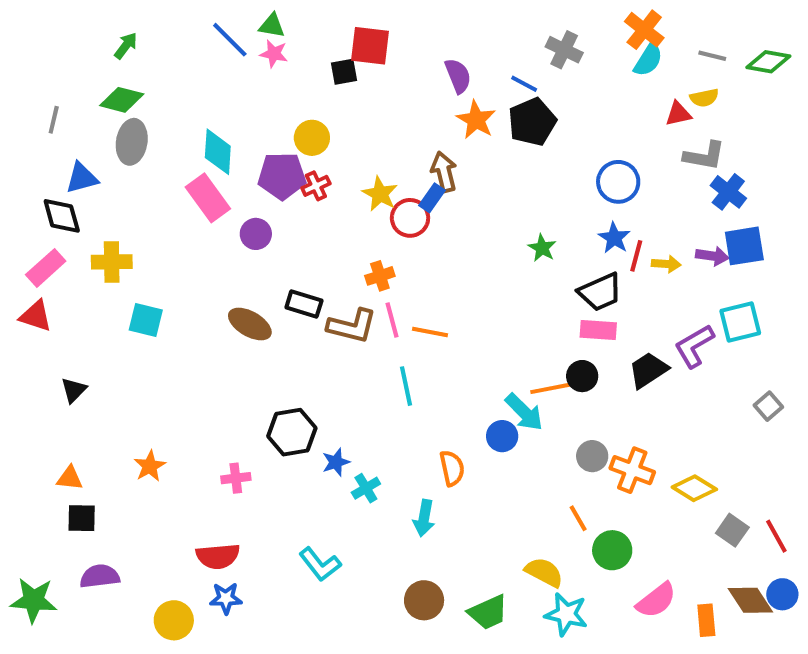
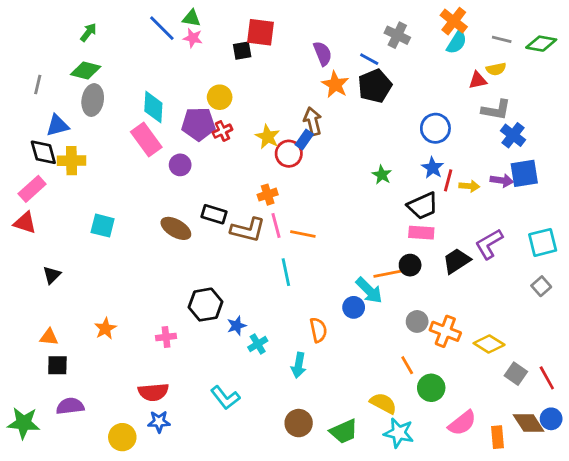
yellow cross: (112, 262) -> (72, 161), moved
cyan square: (740, 322) -> (543, 242), moved

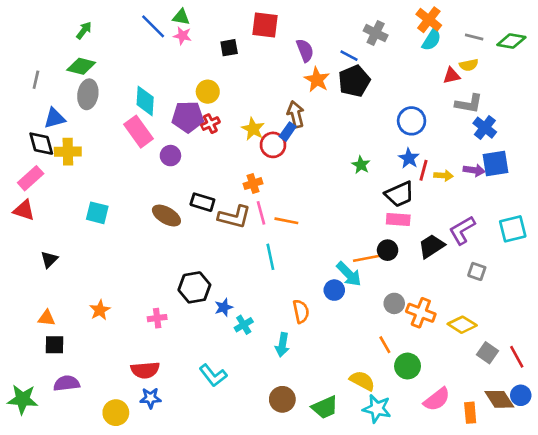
red square: (261, 32) -> (265, 25), moved
gray square: (541, 286) -> (477, 271), moved, turned -30

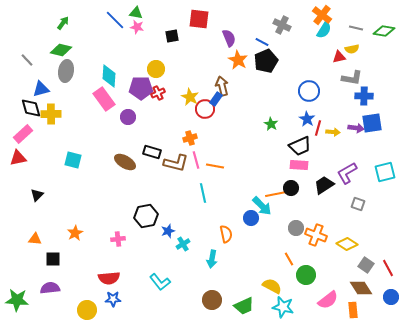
gray line: (36, 80) -> (27, 60), turned -56
blue cross: (485, 128) -> (364, 96), turned -36
red triangle: (24, 210) -> (18, 158), turned -30
black square: (55, 345) -> (53, 259), moved
brown diamond: (499, 399) -> (361, 288), moved

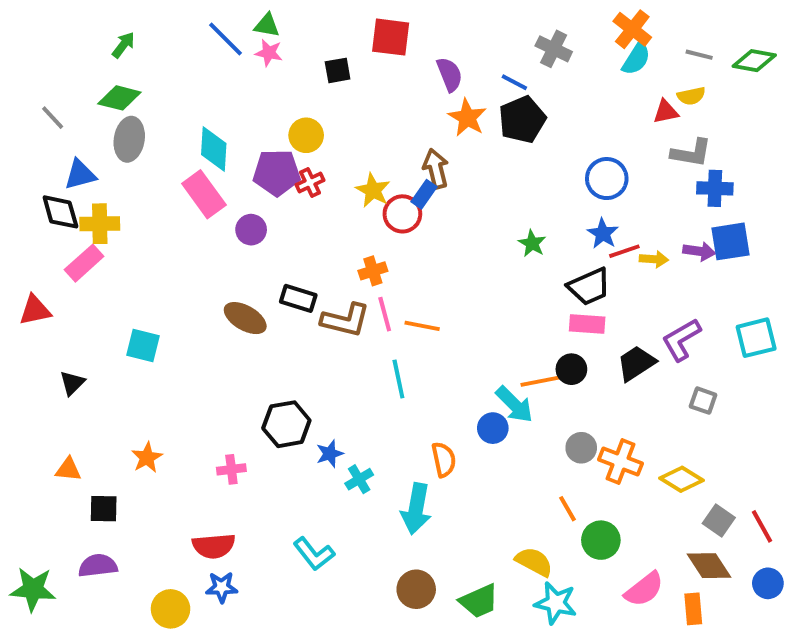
red line: (318, 128) -> (624, 251), turned 56
pink rectangle: (23, 134) -> (84, 263), moved
cyan square: (73, 160) -> (143, 346), moved
cyan arrow: (212, 259) -> (416, 509), size x1.4

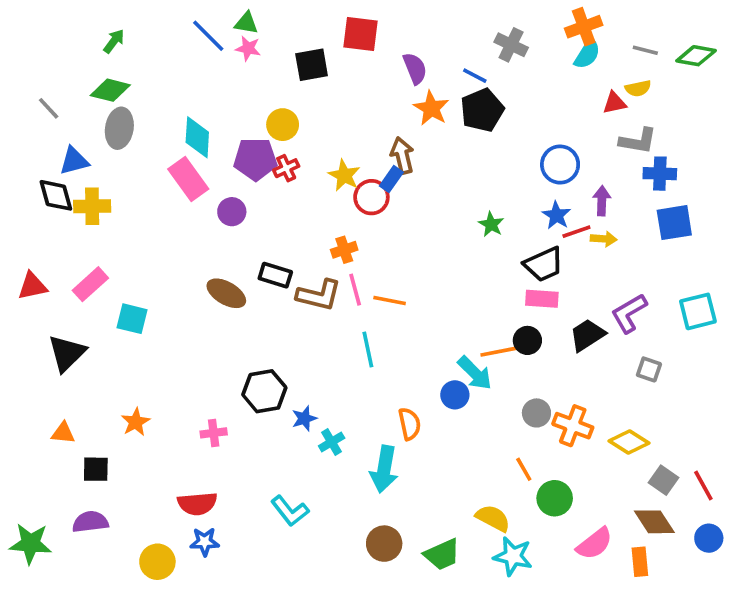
orange cross: (632, 29) -> (584, 27), turned 32
black square: (338, 70) -> (312, 65), size x1.4
purple arrow: (699, 251) -> (602, 201), moved, turned -96
pink rectangle: (84, 263) -> (90, 284), moved
black triangle: (72, 383) -> (67, 353), size x1.6

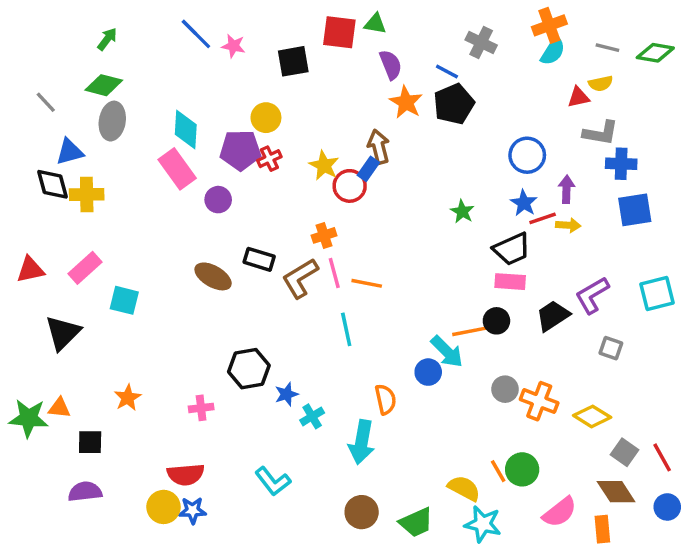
green triangle: (246, 23) -> (375, 24), moved
brown L-shape: (319, 295) -> (300, 278), turned 135
orange line: (524, 469) -> (498, 471), moved
green star: (30, 544) -> (29, 418), moved
yellow circle: (157, 562) -> (163, 507), moved

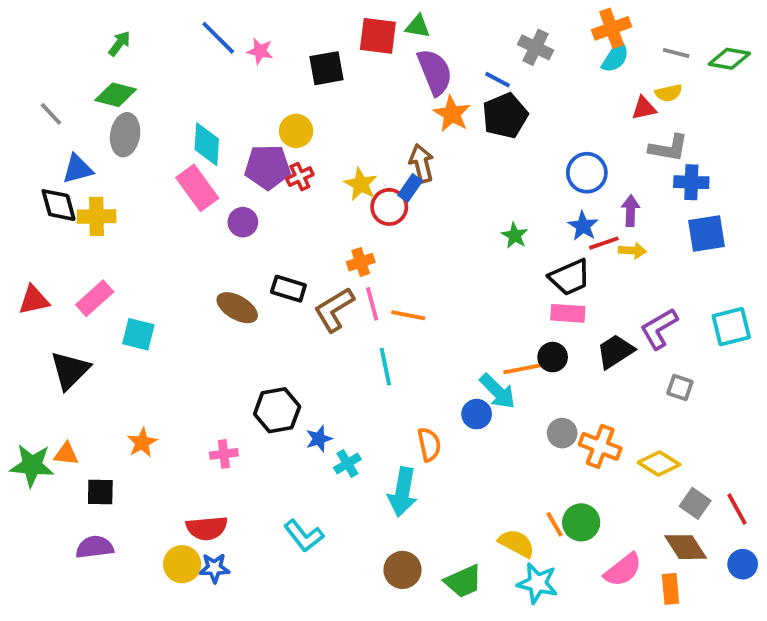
purple semicircle: (391, 65) -> (435, 72), size x1.4

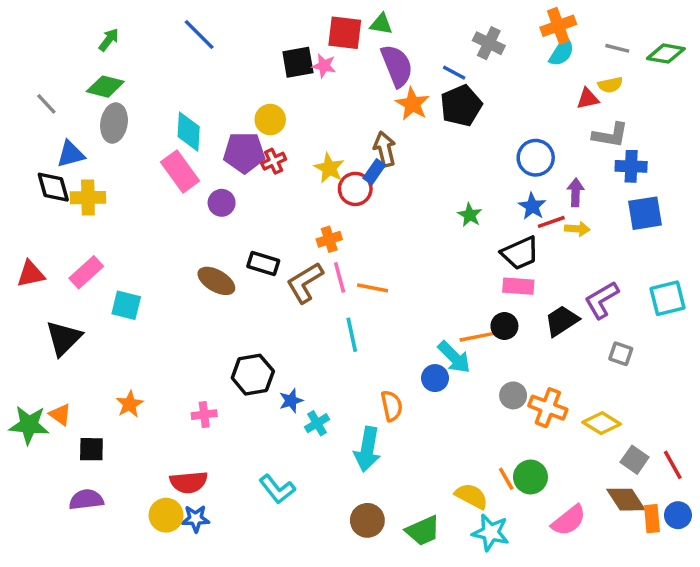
pink star: (260, 51) -> (324, 66), moved
orange triangle: (66, 454) -> (60, 415), turned 30
orange rectangle: (670, 589) -> (652, 519), moved

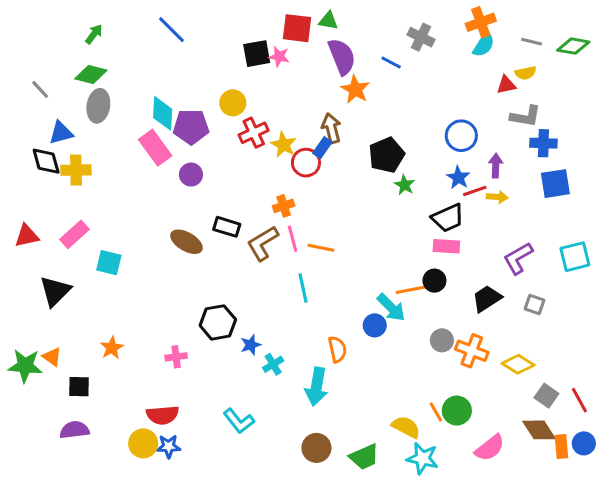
black pentagon: (461, 106) -> (387, 155), moved
purple pentagon: (244, 152) -> (191, 127), moved
red cross: (274, 161) -> (254, 133), moved, size x1.4
black trapezoid: (562, 321) -> (487, 299), moved

